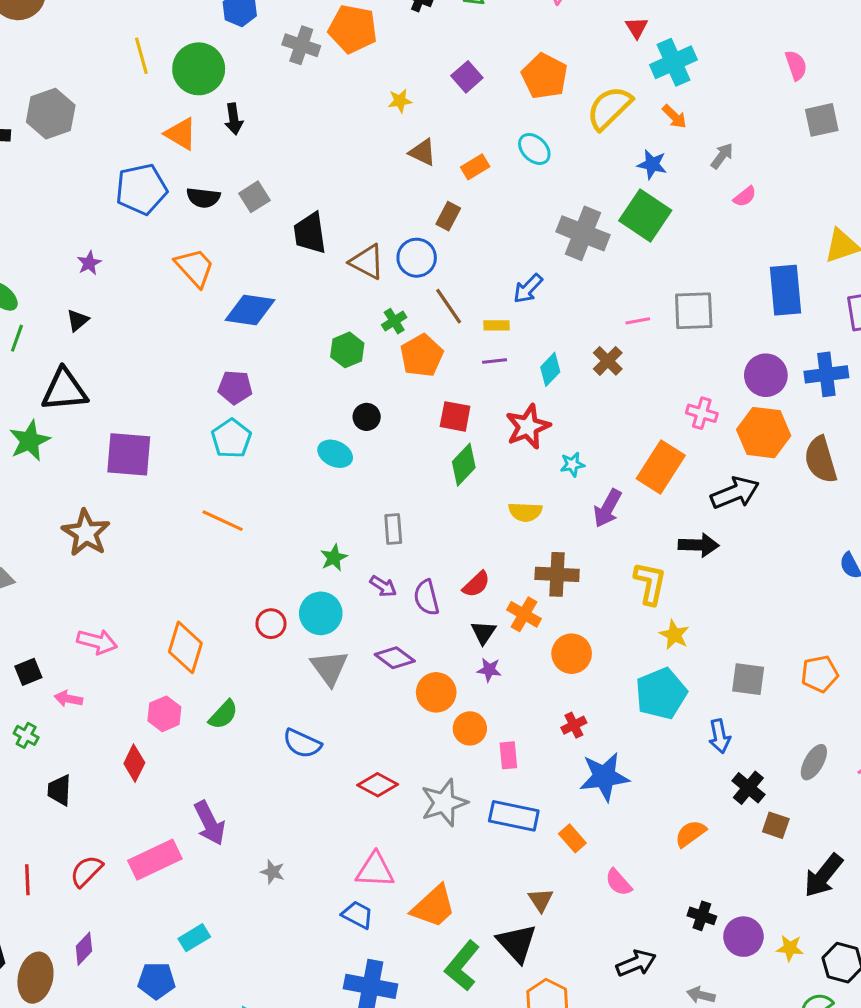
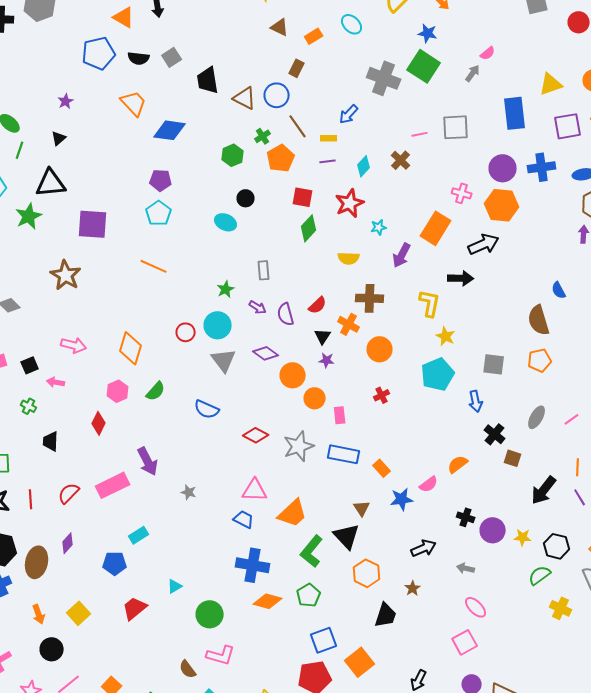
gray arrow: (722, 156) -> (473, 73), moved
brown semicircle: (821, 460) -> (539, 320), moved
blue star: (604, 777) -> (402, 499), moved, size x0.7
pink semicircle: (618, 882) -> (429, 484), moved, turned -84

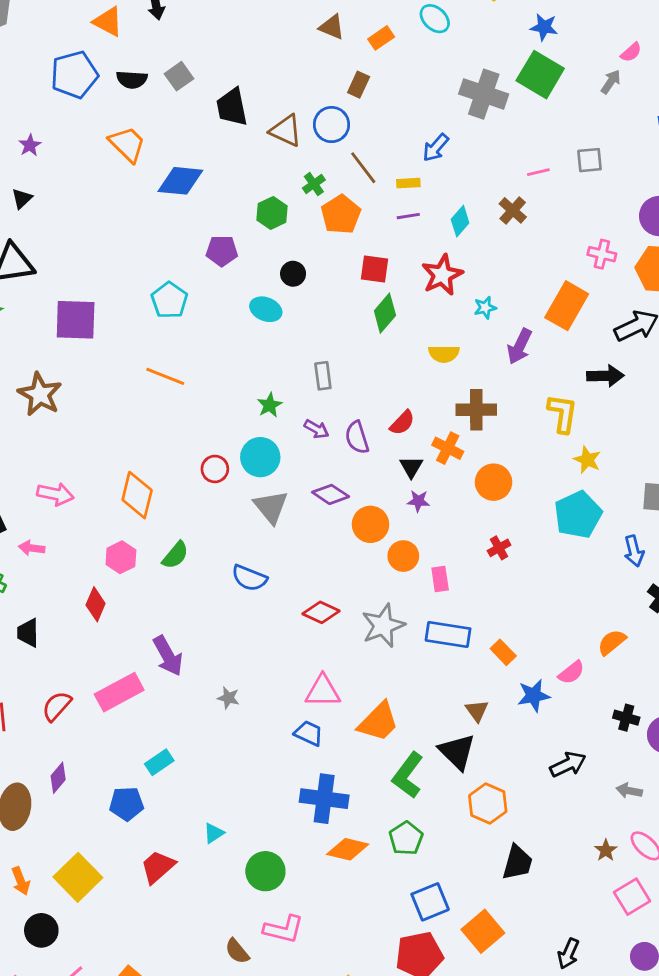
gray square: (456, 127) -> (590, 160), size x0.7
purple pentagon: (161, 180) -> (222, 251), moved
brown star: (413, 588) -> (606, 850), moved
yellow square: (79, 613) -> (78, 877), size x1.4

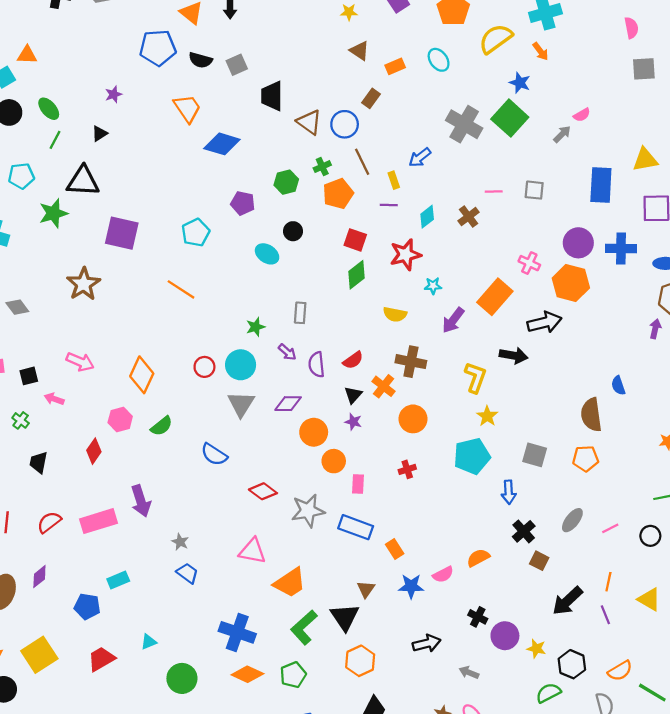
yellow rectangle: (408, 183) -> (394, 180), turned 63
purple diamond: (331, 494) -> (288, 404), turned -44
blue trapezoid: (309, 733) -> (187, 573), moved

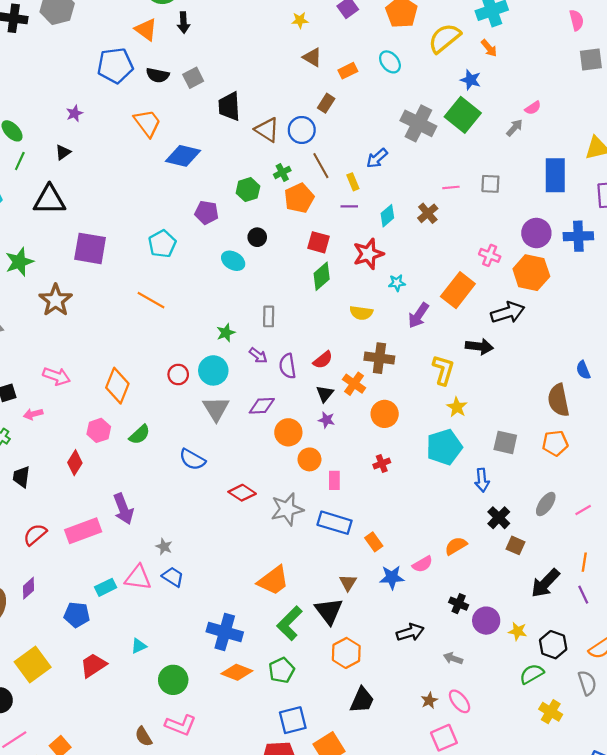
green star: (53, 213) -> (19, 262), moved
pink arrow: (54, 399) -> (33, 414), turned -30
pink triangle: (252, 551) -> (138, 578), moved

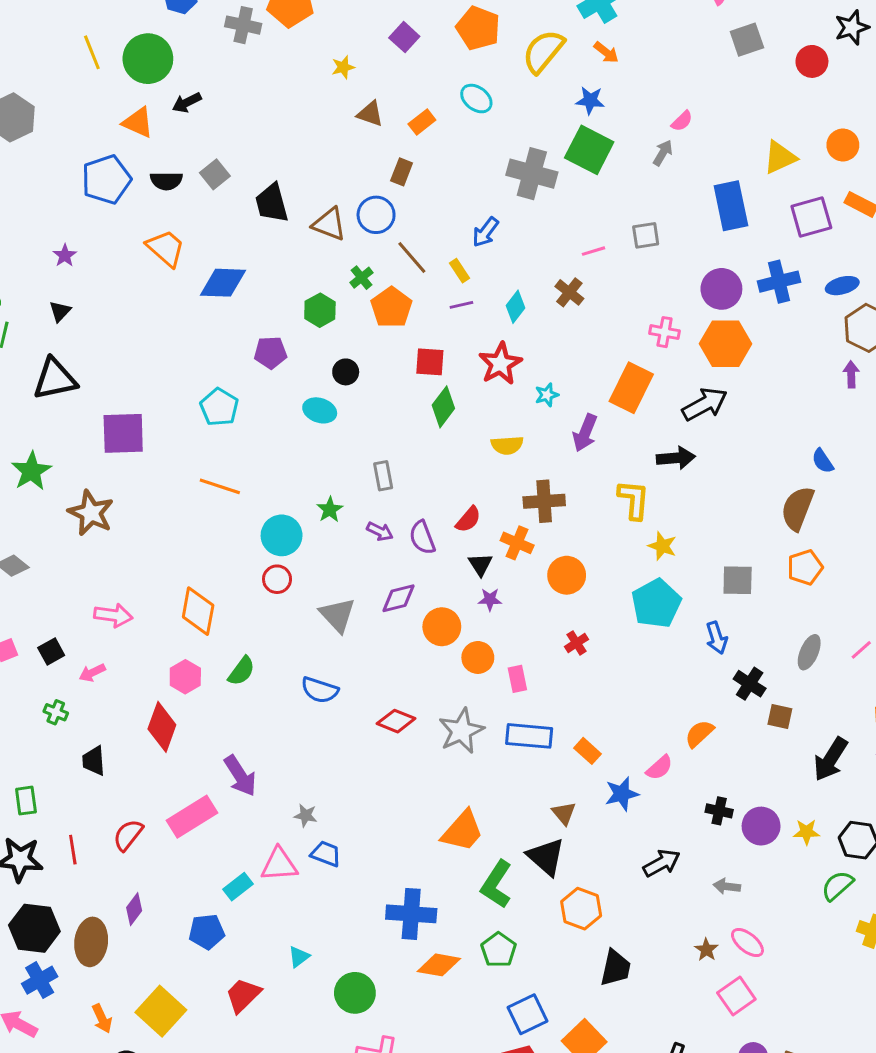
black arrow: (184, 23) -> (187, 103), turned 78
cyan circle: (213, 370) -> (282, 535), moved
brown semicircle: (558, 400) -> (798, 508), turned 44
red diamond: (75, 463) -> (162, 727), size x1.4

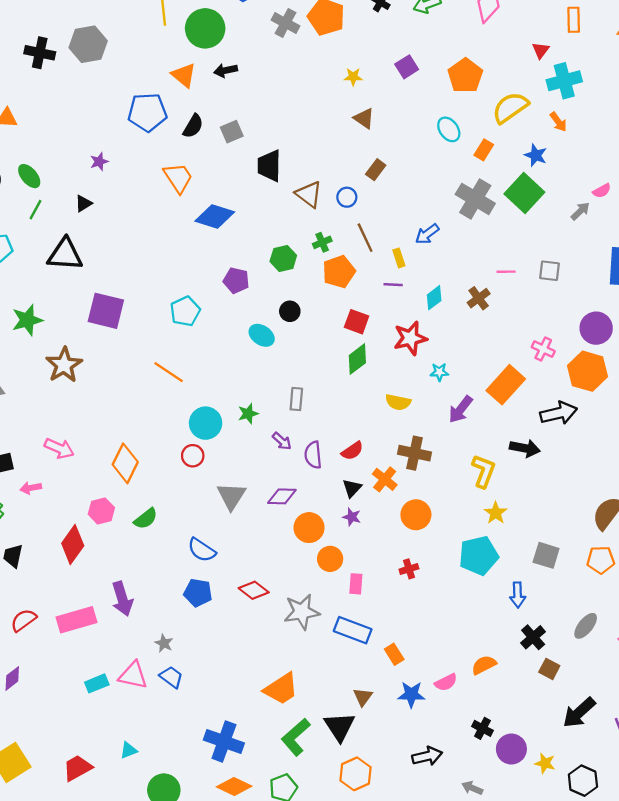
orange rectangle: (422, 122) -> (484, 150), moved, turned -36
black semicircle: (166, 181) -> (193, 126), turned -75
blue circle: (376, 215) -> (347, 197), size x0.7
blue pentagon: (207, 932) -> (198, 593), moved

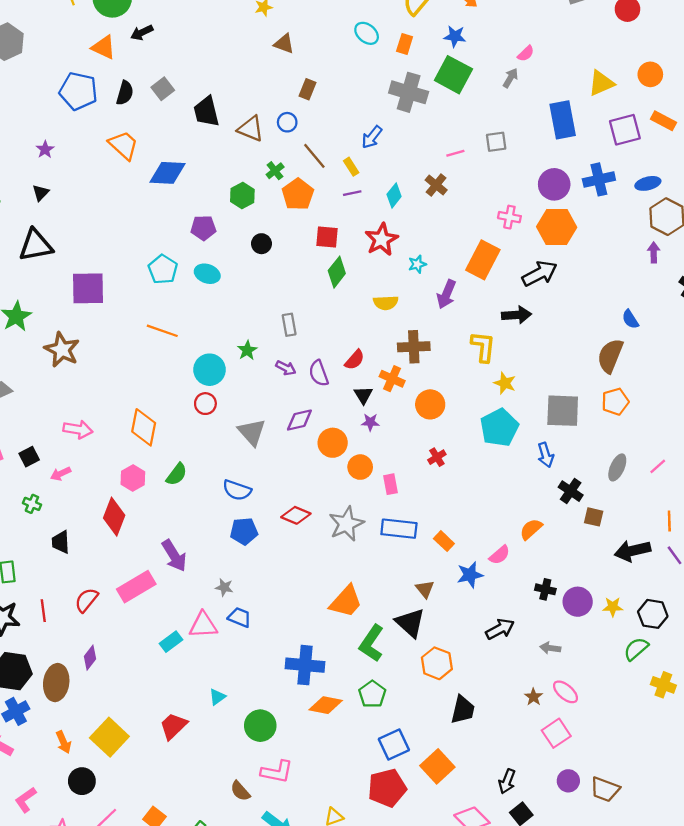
blue pentagon: (147, 112) -> (78, 91), turned 30
cyan ellipse: (262, 335) -> (207, 274), moved
gray square: (546, 555) -> (563, 411), size x1.4
black arrow: (579, 713) -> (632, 551), turned 44

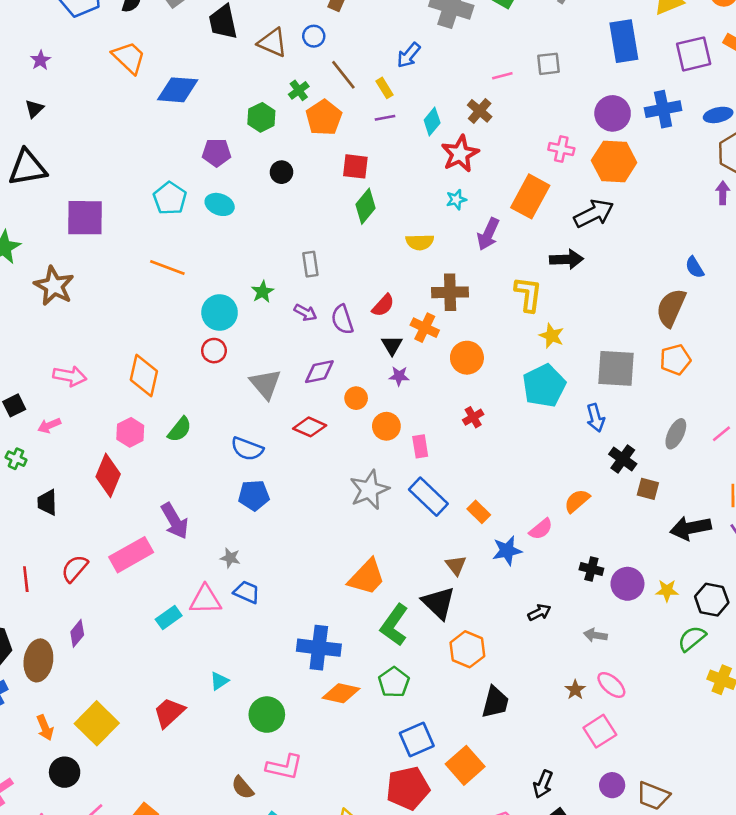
red star: (382, 239) -> (460, 154), moved
orange circle: (333, 443) -> (356, 398), size x0.7
red diamond: (296, 515) -> (310, 427), moved
blue rectangle: (399, 529) -> (428, 497), turned 36
black arrow: (500, 629) -> (539, 612), size x0.7

